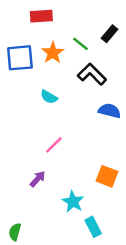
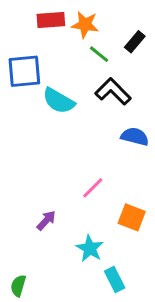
orange star: (53, 53) -> (85, 25), moved, turned -30
cyan semicircle: (49, 97) -> (59, 101), moved, size x1.5
pink line: (54, 145) -> (93, 188), moved

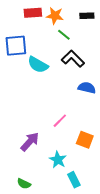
black rectangle: (135, 42) -> (87, 16), moved, turned 48
purple arrow: (46, 220) -> (30, 142), size x1.5
green semicircle: (18, 286) -> (24, 184), moved, turned -80

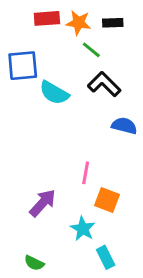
black rectangle: (87, 16) -> (113, 23), moved
pink line: (60, 121) -> (86, 173), turned -35
orange square: (85, 140) -> (107, 200), moved

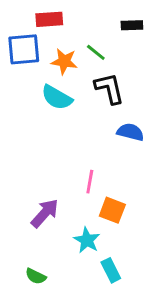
orange star: (78, 23) -> (64, 61), moved
black rectangle: (113, 23) -> (132, 25), moved
blue square: (23, 66) -> (24, 49), moved
black L-shape: (104, 84) -> (109, 88), turned 32

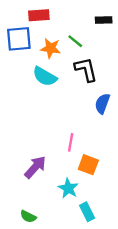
blue semicircle: (130, 132) -> (102, 104), turned -84

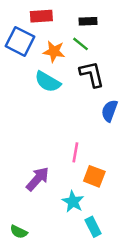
black rectangle: (104, 20) -> (88, 21), moved
blue square: (19, 39) -> (20, 41), turned 32
green semicircle: (28, 217) -> (19, 232), moved

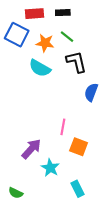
black rectangle: (88, 21) -> (63, 13), moved
cyan star: (73, 202) -> (50, 168), moved

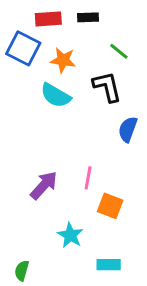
green line: (67, 37) -> (119, 51), moved
purple arrow: (31, 149) -> (44, 185), moved
cyan rectangle: (78, 189) -> (109, 265), turned -63
green semicircle: (16, 193) -> (22, 271), turned 80

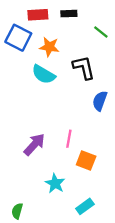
green line: (119, 51) -> (101, 32), moved
cyan rectangle: (109, 265) -> (85, 206), turned -36

